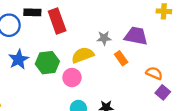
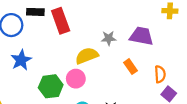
orange rectangle: (121, 58) -> (130, 67), moved
green hexagon: (47, 63) -> (51, 86), moved
orange semicircle: (154, 73) -> (160, 74), turned 63

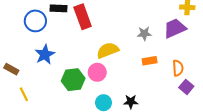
purple trapezoid: (141, 36) -> (175, 28), moved, turned -35
gray star: (109, 38) -> (144, 34), moved
orange rectangle: (130, 67) -> (150, 61), turned -64

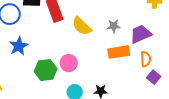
purple trapezoid: (175, 28) -> (141, 34), moved
yellow semicircle: (108, 50) -> (82, 26), moved, turned -115
orange rectangle: (150, 61) -> (119, 52), size x1.5

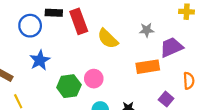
gray star: (114, 26) -> (147, 30), moved
orange semicircle: (146, 59) -> (189, 81), moved
purple square: (154, 77) -> (166, 99), moved

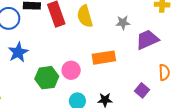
yellow semicircle: (108, 39) -> (85, 16), moved, turned 30
orange rectangle: (148, 67) -> (104, 58), moved

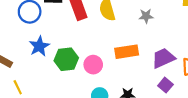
purple trapezoid: (147, 40) -> (163, 58), moved
green hexagon: (47, 78) -> (66, 59), moved

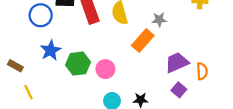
orange rectangle: (127, 52) -> (143, 41), moved, turned -40

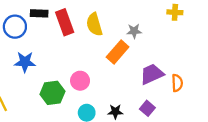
blue star: (51, 50) -> (25, 62), turned 30
green hexagon: (78, 64) -> (52, 93), moved
purple square: (179, 90) -> (147, 108), moved

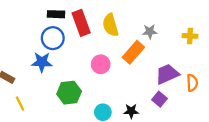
yellow cross: (175, 12) -> (190, 36), moved
blue circle: (15, 27) -> (53, 38), moved
pink circle: (80, 81) -> (101, 64), moved
purple square: (147, 108) -> (160, 99), moved

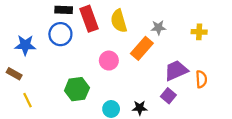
blue star: (42, 62) -> (25, 45), moved

